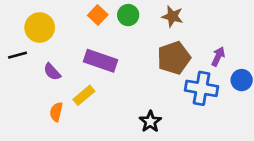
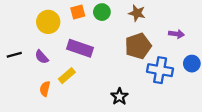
orange square: (98, 15) -> (78, 12), turned 32
yellow circle: (40, 27) -> (48, 22), moved
black line: (18, 55) -> (14, 55), moved
purple arrow: (218, 57) -> (176, 34), moved, turned 72

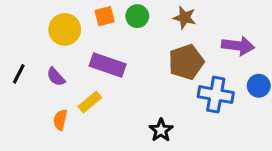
purple arrow: (176, 34) -> (238, 46), size x1.5
black line: (14, 55) -> (19, 74), turned -48

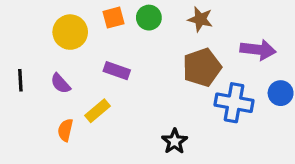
purple rectangle: (108, 65) -> (117, 71), size x0.7
black line: (19, 74) -> (20, 80), turned -30

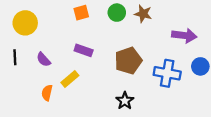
green circle: (149, 18) -> (117, 13), moved
yellow circle: (70, 32) -> (25, 23), moved
brown pentagon: (202, 67) -> (128, 61), moved

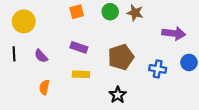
blue cross: (167, 73) -> (158, 69), size x0.7
yellow rectangle: (70, 79) -> (81, 74), moved, turned 42

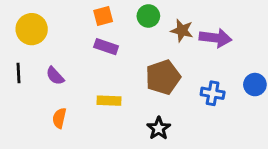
brown star: (135, 13) -> (182, 31), moved
purple arrow: (174, 33) -> (216, 38), moved
purple rectangle: (79, 47) -> (106, 47), moved

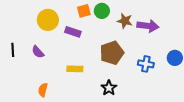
orange square: (103, 16) -> (84, 11), moved
yellow circle: (32, 29) -> (48, 20), moved
orange semicircle: (59, 118) -> (43, 90), moved

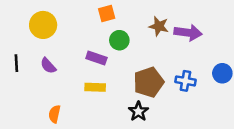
green circle: (102, 11) -> (119, 40), moved
yellow circle: (48, 20) -> (43, 25), moved
purple rectangle: (73, 32) -> (96, 58), moved
brown pentagon: (112, 53) -> (149, 82), moved

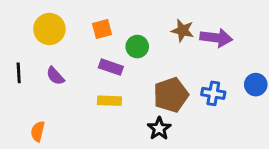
orange square: (107, 14) -> (102, 29), moved
orange semicircle: (55, 114) -> (38, 131), moved

